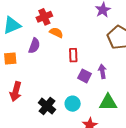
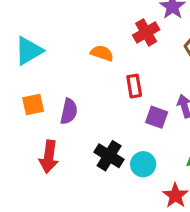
red cross: (44, 17) -> (146, 32), moved
purple semicircle: (34, 46) -> (69, 111), moved
black cross: (47, 106) -> (109, 156), moved

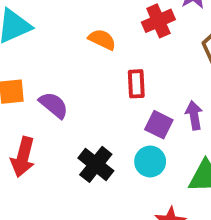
purple semicircle: (69, 111) -> (54, 105), turned -70
cyan circle: (143, 164) -> (150, 162), moved

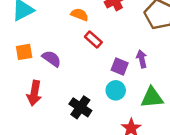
red rectangle: (136, 84) -> (93, 40), moved, turned -42
black cross: (96, 164) -> (80, 107), moved

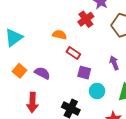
orange square: (24, 52) -> (20, 71), turned -32
purple square: (120, 66) -> (84, 73), moved

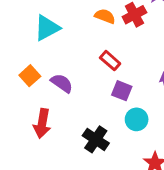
orange semicircle: (60, 35) -> (105, 16), moved
cyan triangle: (14, 38) -> (47, 28), moved

